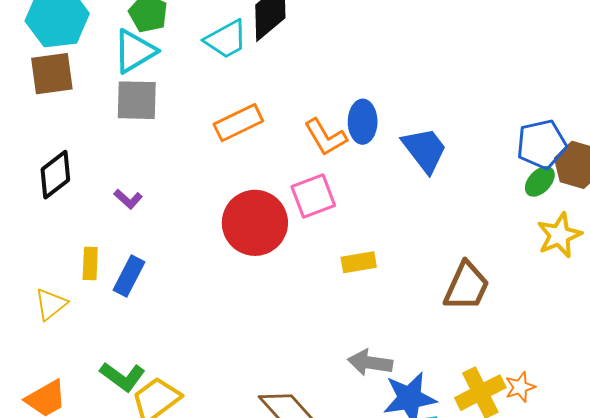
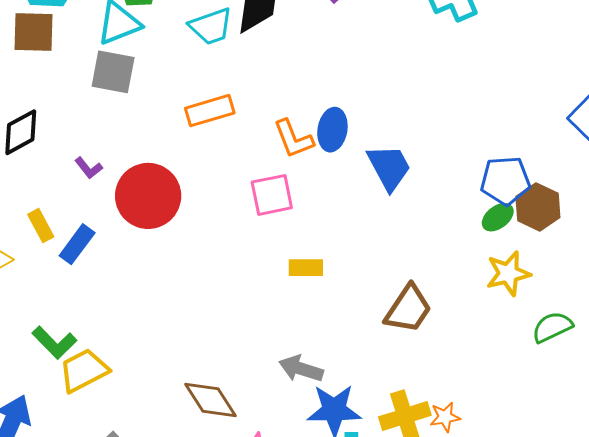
red circle: (255, 223) -> (148, 196), moved
yellow rectangle: (90, 264) -> (41, 226), turned -40

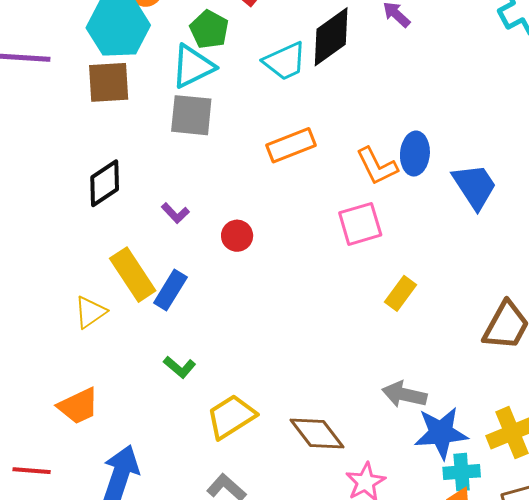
red circle: (148, 196) -> (237, 236), size x0.5
yellow rectangle: (41, 226) -> (133, 275), size x1.6
yellow rectangle: (306, 268) -> (400, 293), turned -48
green L-shape: (54, 342) -> (180, 367), moved, size x0.7
yellow trapezoid: (84, 370) -> (231, 417), moved

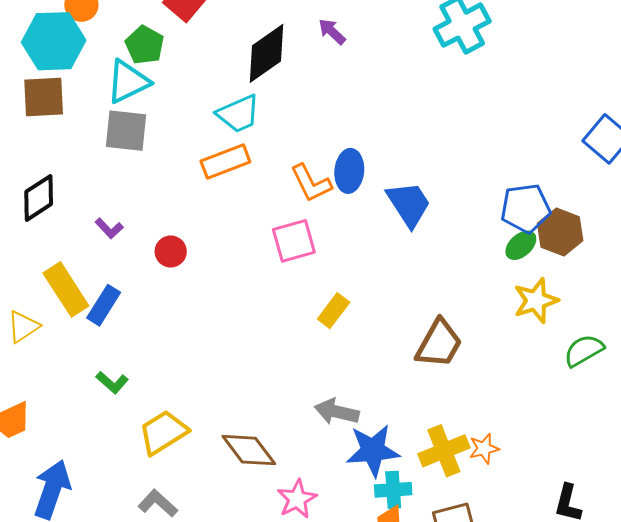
cyan trapezoid: (285, 61) -> (238, 114), moved

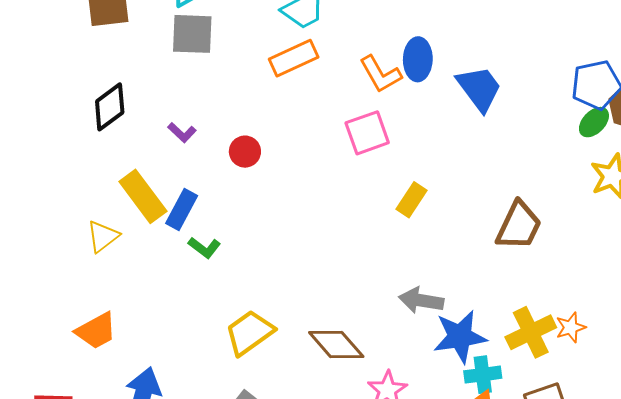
green L-shape: (112, 382) -> (204, 248), moved

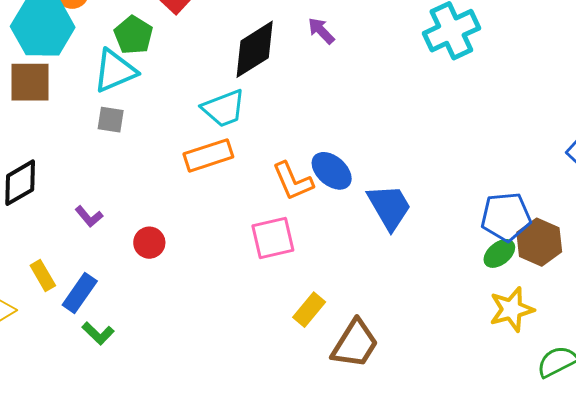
gray square: (192, 34) -> (111, 120), size x0.6
blue ellipse: (418, 59) -> (332, 171), turned -57
yellow rectangle: (143, 196) -> (43, 275), size x0.6
brown trapezoid: (519, 226) -> (355, 344), moved

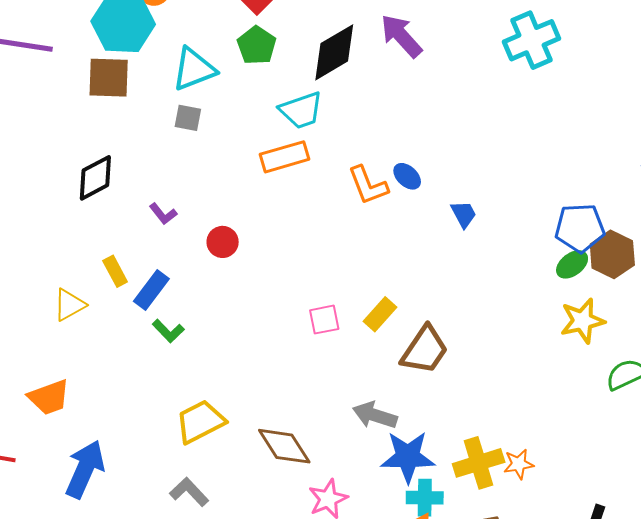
purple arrow: (321, 31) -> (401, 36), size x1.6
green pentagon: (133, 35) -> (257, 45), moved
blue ellipse: (332, 171) -> (407, 176), size x0.7
blue trapezoid: (389, 207) -> (464, 214), size x0.6
pink square: (273, 238) -> (324, 320), moved, size x0.7

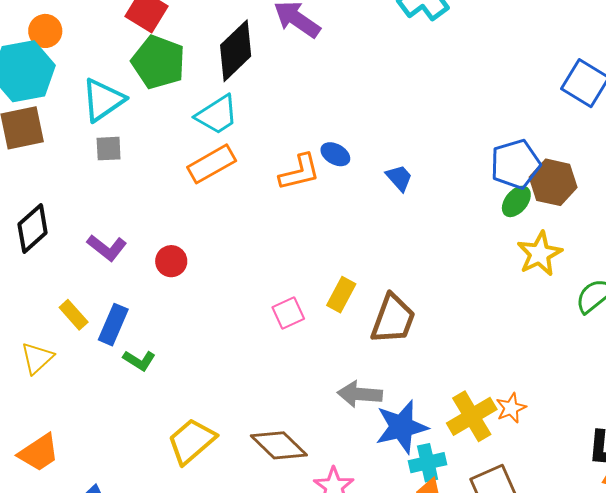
green pentagon: (257, 45) -> (158, 62), size x1.4
orange L-shape: (368, 185) -> (299, 172), turned -69
purple L-shape: (163, 214) -> (107, 248), size x1.4

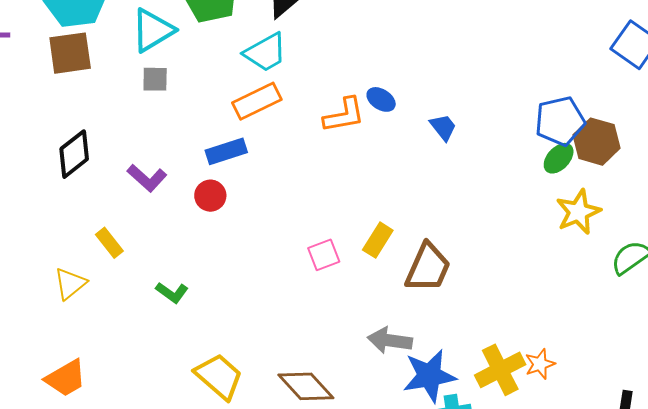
blue rectangle: (113, 325) -> (226, 151), moved, turned 45
yellow trapezoid: (192, 441) -> (219, 376), turned 78

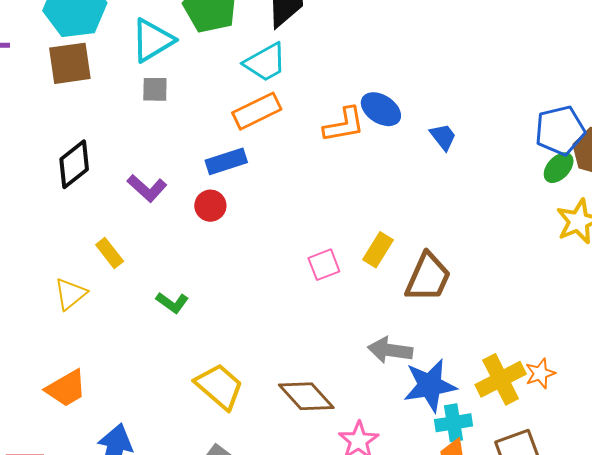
blue ellipse: (381, 99) -> (381, 109), size x1.4

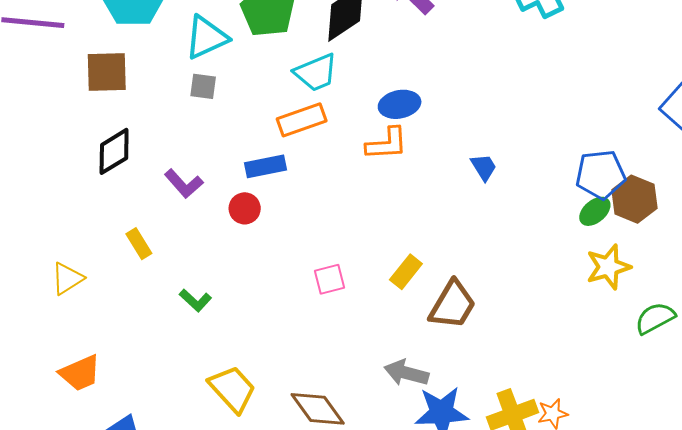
brown square: (70, 63) -> (107, 72), moved
blue ellipse: (381, 109) -> (400, 104), moved, turned -51
pink square: (324, 265) -> (330, 279), moved
yellow triangle: (70, 294) -> (67, 278), moved

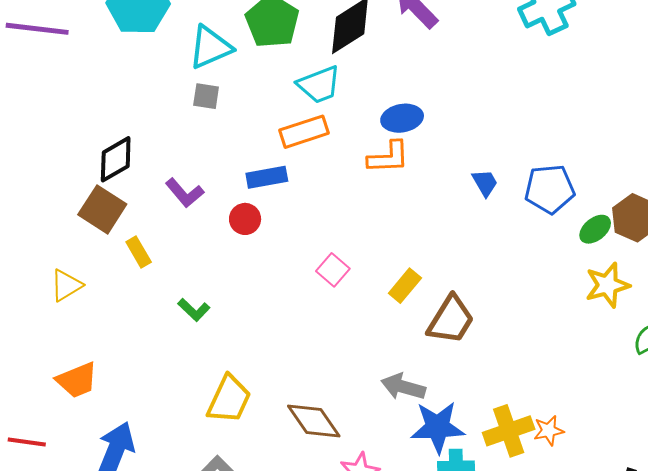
brown square: (107, 72) -> (102, 209), moved, turned 33
blue pentagon: (601, 175) -> (550, 189), moved
pink square: (330, 279) -> (333, 270), moved, turned -36
yellow trapezoid: (232, 389) -> (229, 399), turned 66

